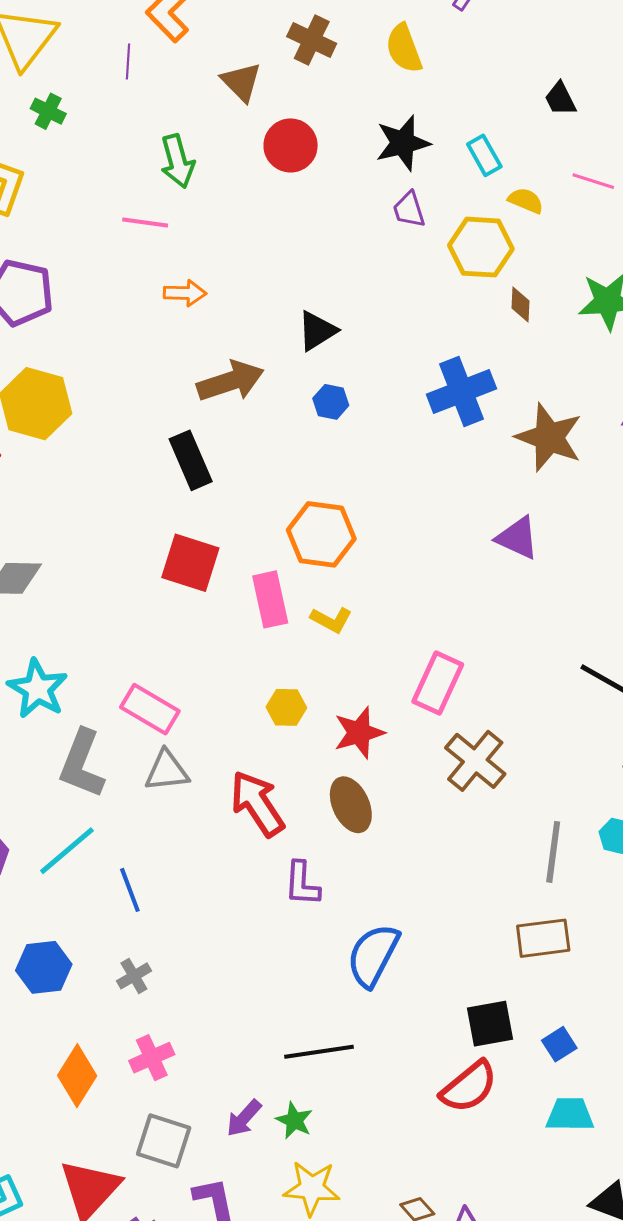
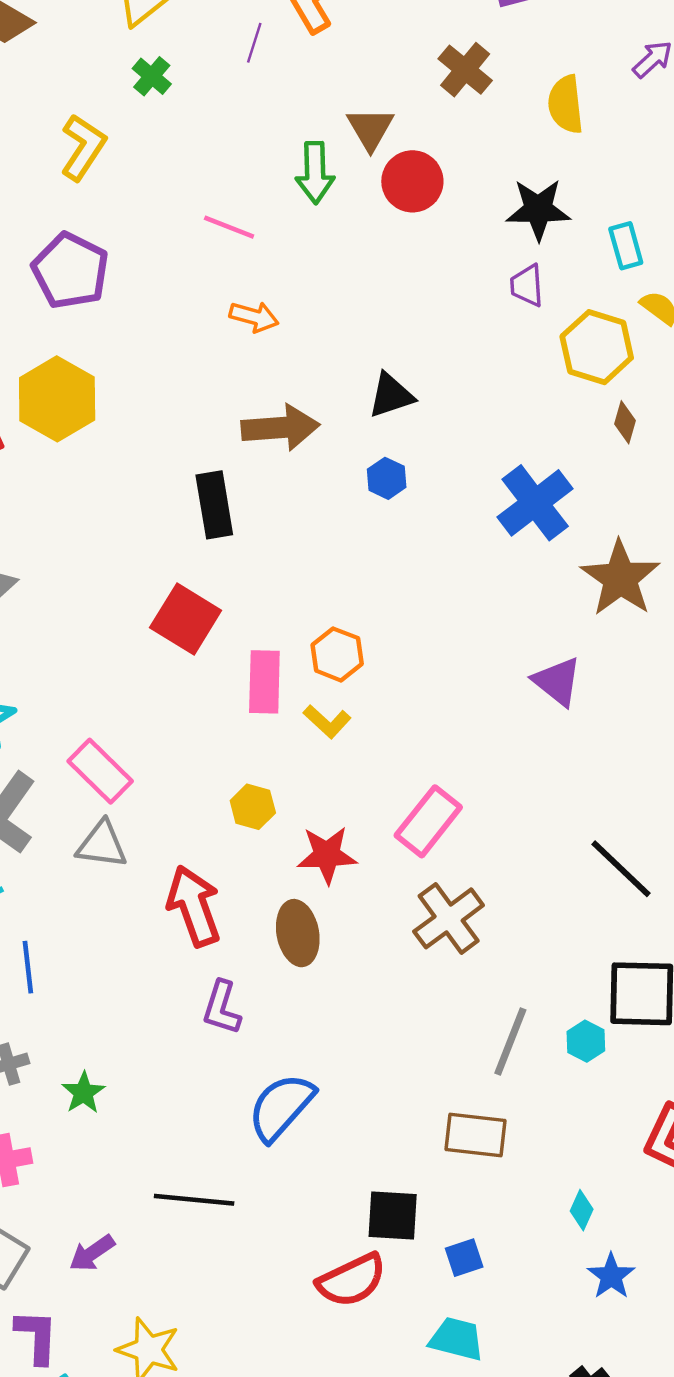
brown triangle: (241, 82) -> (370, 129), moved
green arrow: (177, 161) -> (315, 173), moved
blue cross: (461, 391) -> (535, 503), turned -30
orange hexagon: (321, 534) -> (337, 654), moved, size x0.7
green star: (294, 1120) -> (83, 1093), moved

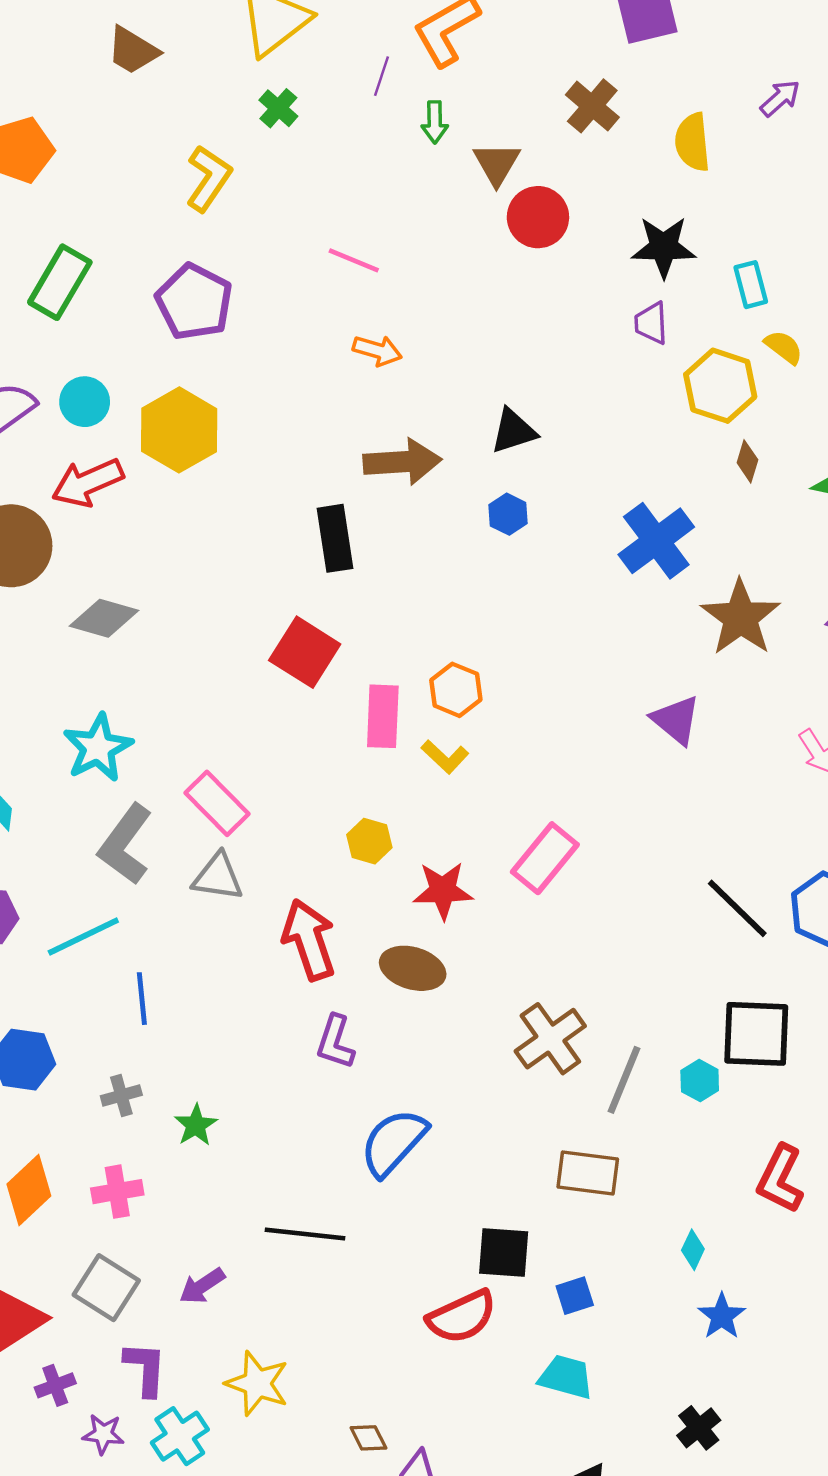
green arrow: (315, 173) -> (435, 122), moved, size x0.7
brown cross: (449, 918) -> (550, 1039), moved
brown ellipse: (298, 933) -> (413, 968), turned -64

